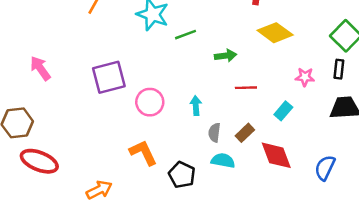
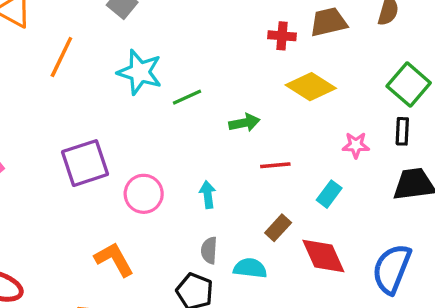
gray semicircle: (214, 133) -> (209, 250), moved
orange L-shape: (143, 153) -> (114, 259), moved
blue semicircle: (325, 168) -> (392, 269), size x1.4

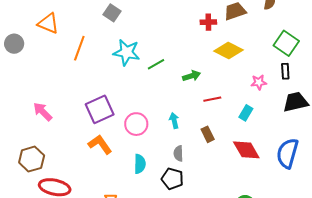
brown rectangle: (278, 228) -> (208, 134), moved, turned -63
orange L-shape: (114, 259) -> (100, 144), moved
cyan semicircle: (250, 268) -> (140, 164), moved, turned 90

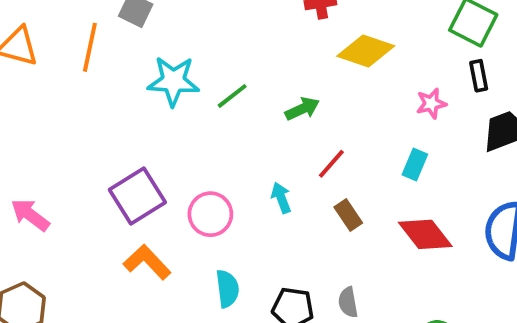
orange line: (79, 48) -> (90, 47), moved
red line: (212, 99) -> (331, 164), moved, turned -30
gray semicircle: (178, 153) -> (348, 302), moved

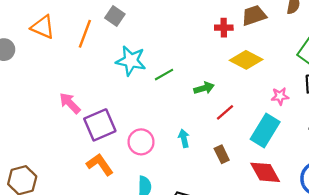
red line: (331, 164) -> (225, 112), moved
cyan rectangle: (415, 165) -> (265, 130), size x1.8
pink arrow: (30, 215) -> (70, 103), moved

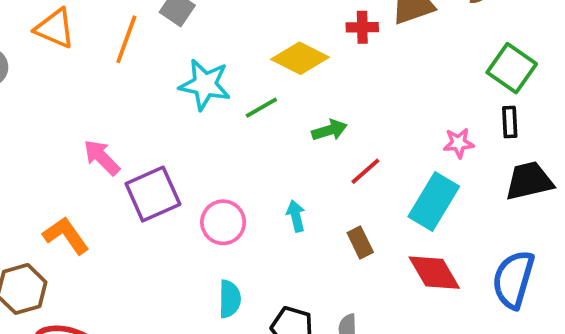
yellow diamond: (246, 60) -> (300, 58), moved
orange L-shape: (100, 165) -> (66, 235), moved

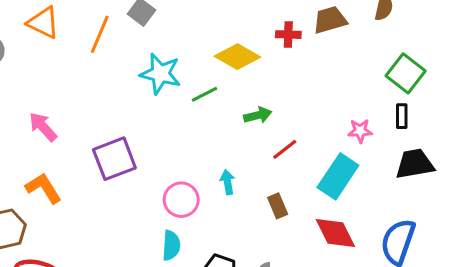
pink arrow: (102, 157) -> (43, 127), moved
pink circle: (223, 222) -> (181, 200), moved

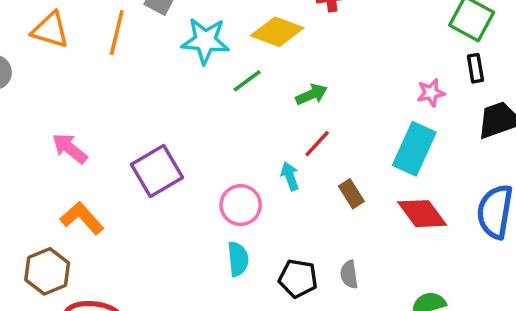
cyan star: (160, 74) -> (205, 41), moved
red line: (285, 149) -> (317, 144), moved

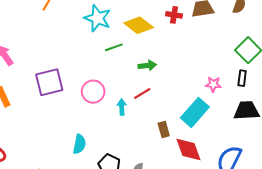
brown rectangle: (351, 194) -> (164, 130), moved
pink circle: (241, 205) -> (93, 92), moved

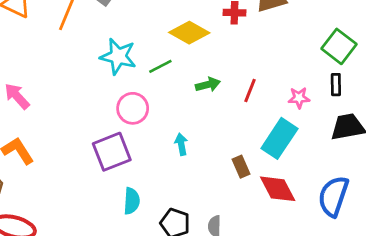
cyan star: (97, 18) -> (118, 56), moved
purple square: (49, 82) -> (112, 152), moved
pink circle: (93, 92) -> (133, 108), moved
red line: (142, 94) -> (250, 90), moved, turned -30

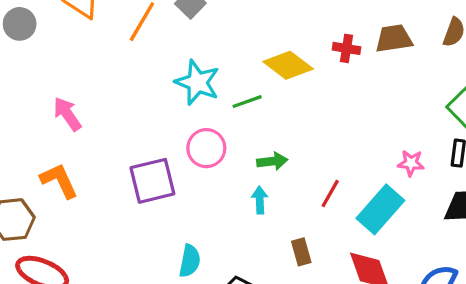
green arrow: (208, 85) -> (272, 161), moved
red line: (250, 90) -> (330, 194), moved
purple square: (112, 152) -> (152, 181), moved
brown rectangle: (241, 167) -> (301, 252), moved

